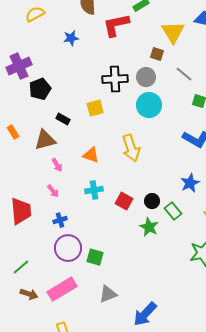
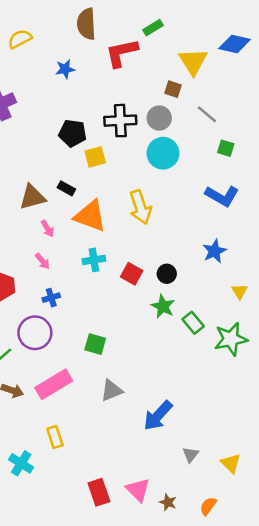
black pentagon: (40, 89) -> (73, 133), moved, turned 30
black rectangle: (63, 119) -> (66, 188), moved
orange triangle: (91, 155) -> (90, 216), size x1.6
green rectangle: (173, 211) -> (193, 323), moved
purple circle: (68, 248) -> (35, 333), moved

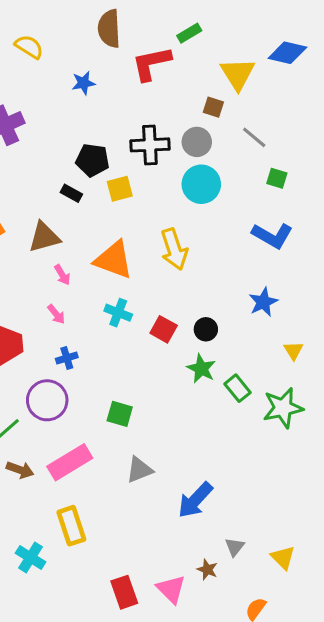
yellow semicircle: (20, 39) -> (29, 47), turned 60
black rectangle: (66, 188) -> (71, 193), moved
cyan cross: (94, 260) -> (118, 313), turned 30
yellow rectangle: (55, 437) -> (71, 526), size x1.4
brown star: (168, 502) -> (207, 570), moved

